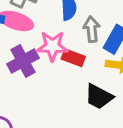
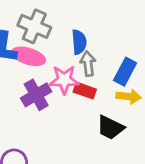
gray arrow: (92, 29) -> (88, 64), moved

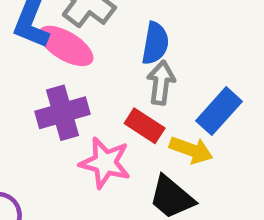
pink star: (64, 80) -> (105, 163), moved
yellow arrow: (129, 97) -> (191, 150), moved

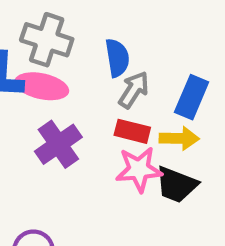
gray arrow: (161, 83) -> (134, 90), turned 45
pink star: (105, 163) -> (139, 169), moved

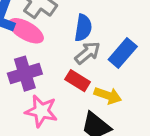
blue rectangle: (192, 97) -> (123, 53), moved
pink star: (139, 169) -> (41, 111), moved

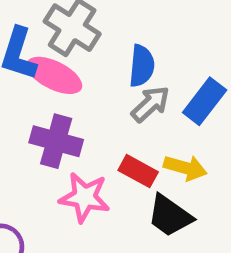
purple cross: (25, 74) -> (56, 141), turned 36
red rectangle: (78, 81) -> (138, 171), moved

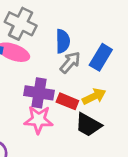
purple cross: (56, 141) -> (39, 93), moved
yellow arrow: (185, 168) -> (94, 96), turned -35

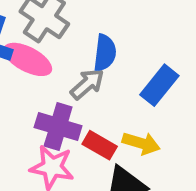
gray arrow: (70, 62) -> (87, 84), moved
yellow arrow: (94, 96) -> (141, 143), turned 35

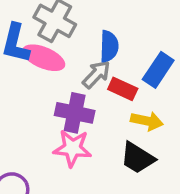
red rectangle: (100, 145) -> (123, 89), moved

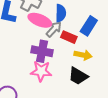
pink ellipse: (44, 58) -> (40, 20), moved

